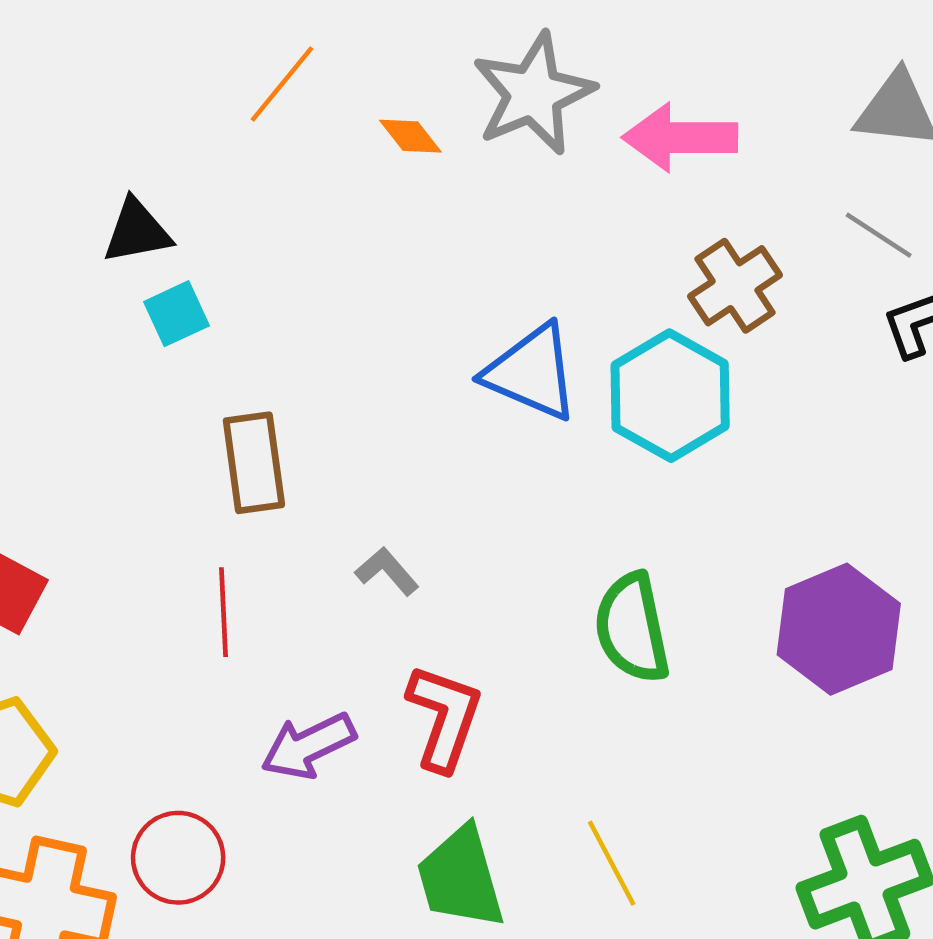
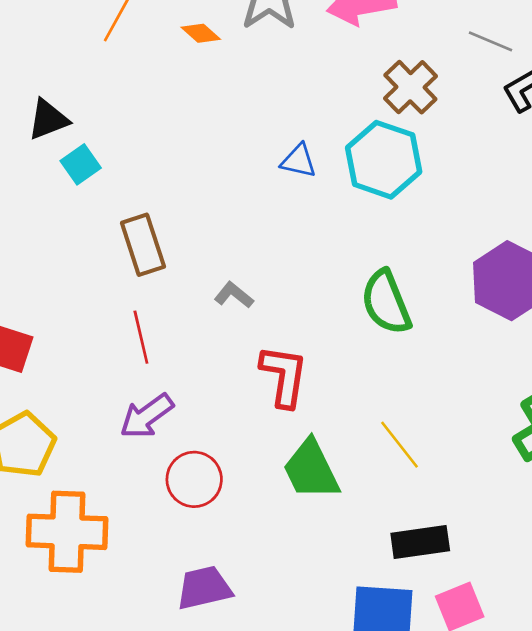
blue triangle: (532, 372) -> (299, 161), size x0.6
purple arrow: (308, 746) -> (147, 416), moved
red circle: (178, 858) -> (194, 479), moved

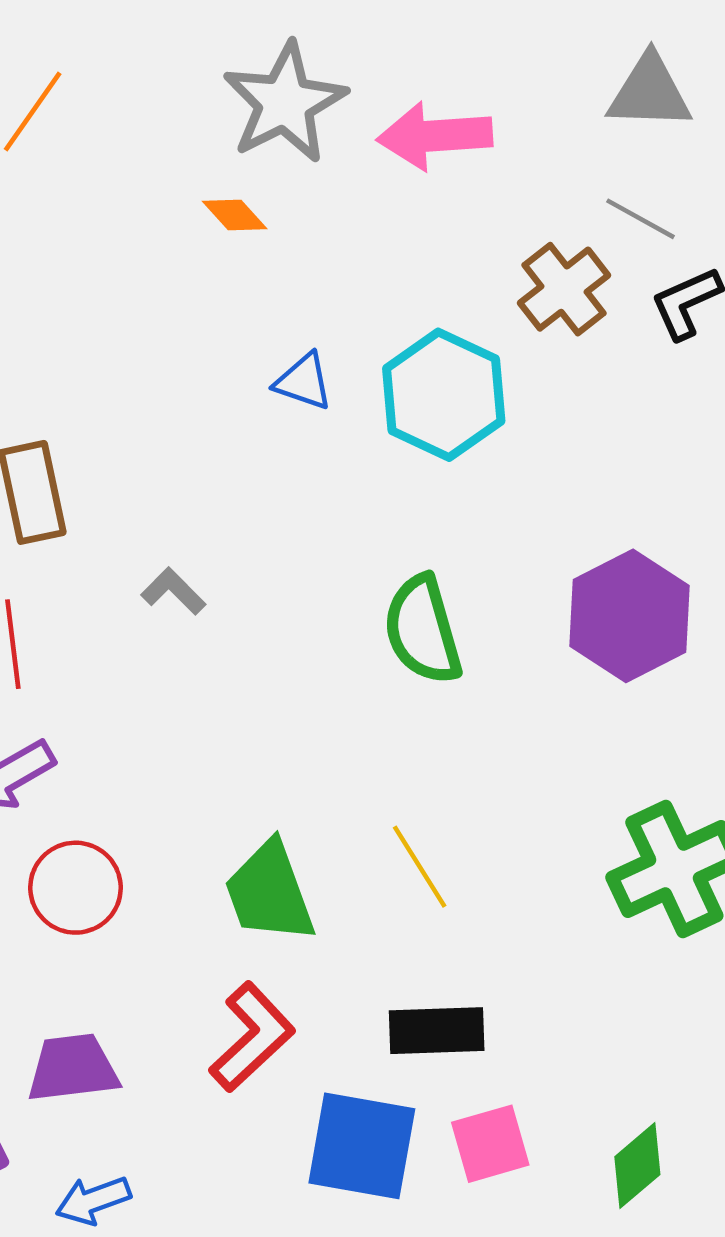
orange diamond: (201, 33) -> (235, 215), moved
brown cross: (410, 87) -> (564, 289), moved
red L-shape: (284, 376) -> (252, 1037), moved, turned 32

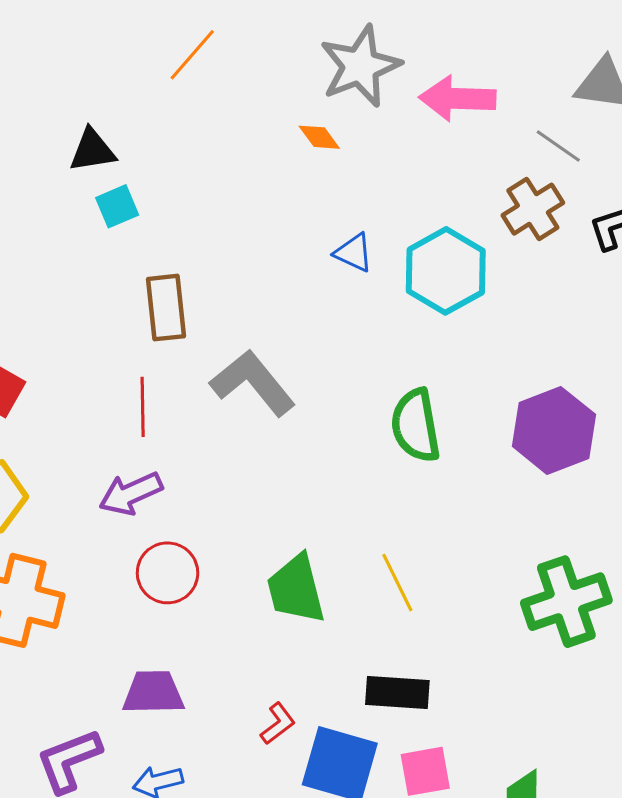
gray line: (640, 219) -> (558, 146), moved
gray L-shape: (173, 591) -> (253, 383), size x2.0
red L-shape: (252, 1037) -> (278, 724), moved, size x0.6

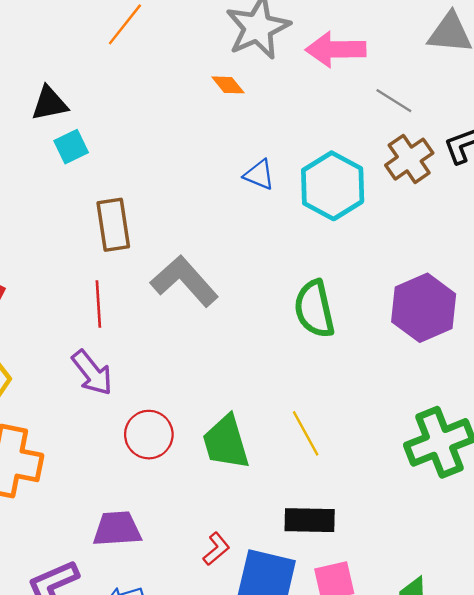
gray line: (558, 146) -> (394, 101), moved
brown cross: (533, 209) -> (409, 159), moved
purple arrow: (131, 494) -> (92, 373), turned -102
red circle: (168, 573) -> (149, 435), moved

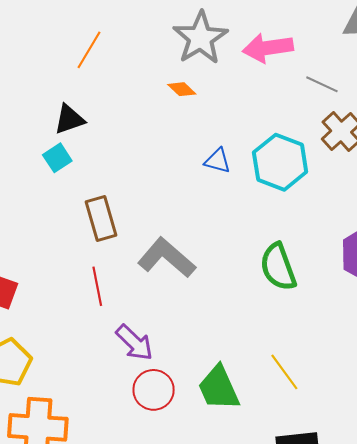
black triangle: (50, 103) -> (69, 119), moved
purple arrow: (92, 373) -> (134, 343), moved

